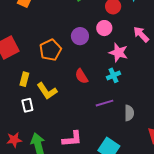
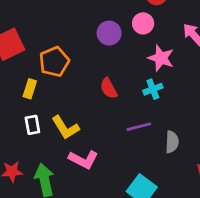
orange pentagon: (50, 50) -> (54, 62), moved
yellow L-shape: (47, 91) -> (65, 128), moved
pink L-shape: (72, 139) -> (83, 159), moved, turned 30

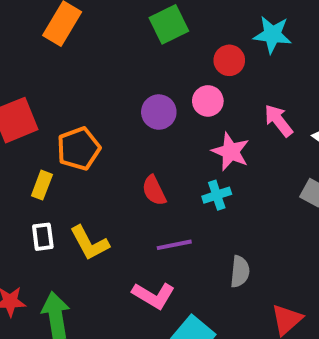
purple line: (139, 127) -> (174, 245), moved
pink L-shape: (83, 159) -> (154, 295), moved

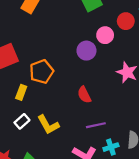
pink circle: (208, 101) -> (105, 35), moved
cyan cross: (217, 195) -> (111, 147), moved
white rectangle: (43, 237) -> (22, 121), turned 56

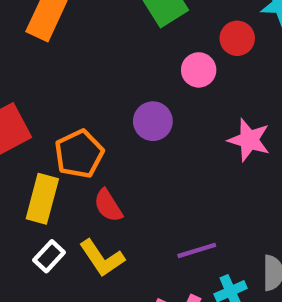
purple circle: (86, 51) -> (153, 121), moved
yellow rectangle: (21, 92) -> (42, 199), size x1.5
red semicircle: (84, 95) -> (108, 205), moved

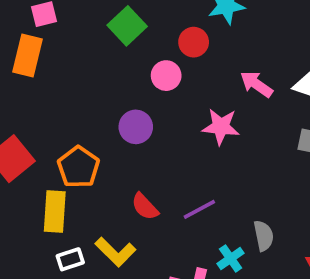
red semicircle: (108, 205) -> (145, 207), moved
purple line: (197, 250) -> (199, 209), moved
white rectangle: (49, 256) -> (70, 259), turned 40

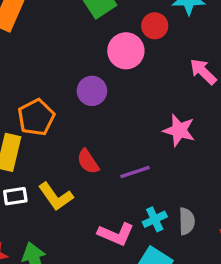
pink circle: (166, 76) -> (126, 51), size x1.4
pink star: (221, 127) -> (179, 130), moved
gray semicircle: (264, 236) -> (187, 221), moved

